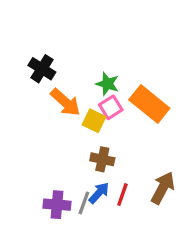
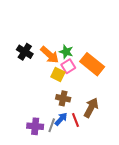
black cross: (42, 69) -> (25, 52), moved
orange arrow: (65, 102) -> (50, 55), moved
brown arrow: (163, 188) -> (91, 108), moved
red line: (122, 195) -> (76, 120), turned -40

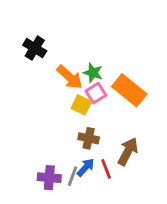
black cross: (25, 52) -> (35, 48), moved

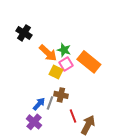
brown arrow: (128, 151) -> (88, 125), moved
blue arrow: (86, 167) -> (39, 104), moved
gray line: (73, 176) -> (50, 103), moved
purple cross: (49, 178) -> (34, 122), turned 35

